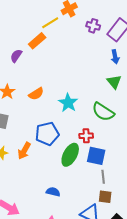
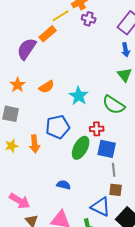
purple cross: (93, 26) -> (89, 19), moved
purple semicircle: (16, 56) -> (27, 49), size x1.6
orange arrow: (24, 151) -> (35, 144), turned -36

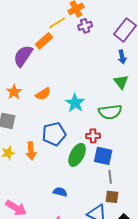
purple cross: (89, 19) -> (85, 26), turned -32
green semicircle: (114, 105) -> (110, 112), turned -40

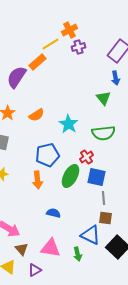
green triangle: (121, 82) -> (104, 98), moved
red cross: (93, 136) -> (86, 157), turned -32
orange arrow: (31, 151) -> (38, 180), moved

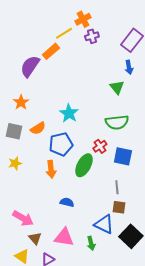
orange semicircle: (36, 115) -> (38, 128), moved
cyan star: (68, 124) -> (69, 113), moved
blue square: (96, 177) -> (123, 156), moved

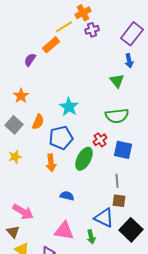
purple semicircle: (30, 66) -> (30, 60), size x0.6
orange semicircle: (38, 128) -> (38, 122), turned -35
gray square: (14, 131) -> (14, 125), turned 30
brown triangle: (35, 238) -> (13, 232), moved

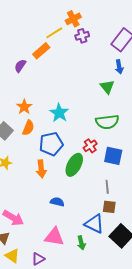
orange star: (21, 96) -> (24, 107), moved

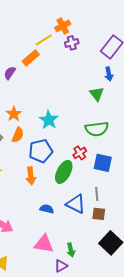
blue triangle: (94, 224) -> (76, 204), moved
purple triangle: (38, 259) -> (61, 266), moved

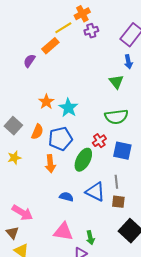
orange star: (14, 114) -> (46, 102), moved
orange semicircle: (18, 135) -> (37, 132), moved

